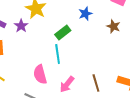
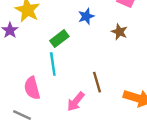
brown line: (96, 83) -> (97, 82), moved
pink arrow: (67, 84) -> (76, 102), moved

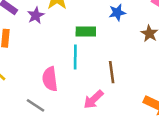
green rectangle: (59, 39) -> (86, 31), turned 30
brown line: (97, 82) -> (112, 72), moved

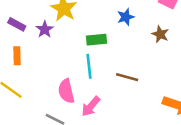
brown line: (112, 72) -> (127, 77), turned -60
pink arrow: (93, 100) -> (91, 106), moved

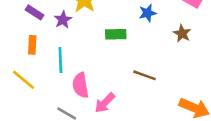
cyan line: (89, 66) -> (60, 60), moved

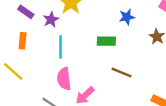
green rectangle: (116, 34) -> (106, 41), moved
cyan line: (60, 60) -> (61, 47), moved

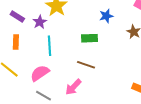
brown line: (122, 72) -> (86, 65), moved
pink semicircle: (64, 79) -> (40, 73), moved, turned 66

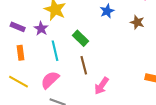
green rectangle: (90, 38) -> (81, 38), moved, turned 56
brown line: (86, 65) -> (84, 65), moved, turned 66
pink arrow: (73, 87) -> (102, 86), moved

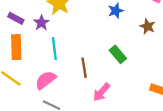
green rectangle: (81, 38) -> (118, 54), moved
orange rectangle: (21, 53) -> (16, 47), size x1.5

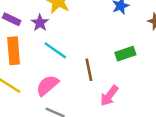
cyan line: (54, 49) -> (55, 50), turned -45
green rectangle: (118, 54) -> (125, 54), turned -66

